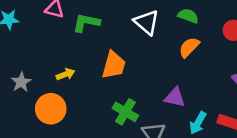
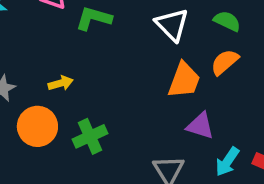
orange trapezoid: (114, 65) -> (184, 80), moved
green cross: (125, 112) -> (90, 136), moved, turned 30

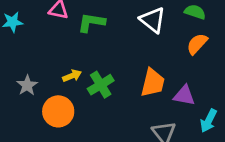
orange trapezoid: (184, 80) -> (153, 83), moved
green cross: (90, 136) -> (101, 85), moved

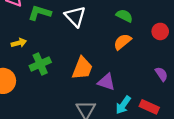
white triangle: (153, 20) -> (75, 17), moved
yellow arrow: (72, 76) -> (19, 43), moved

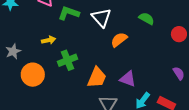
orange semicircle: (122, 42) -> (119, 40), moved
orange trapezoid: (82, 68) -> (97, 78), moved

